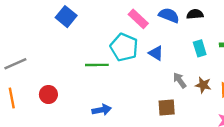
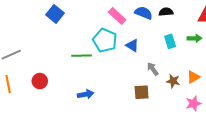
brown star: (203, 85) -> (173, 81), moved

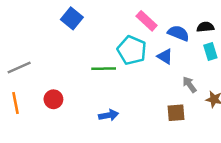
black semicircle: (166, 12) -> (205, 27), moved
blue semicircle: (144, 13) -> (178, 33), moved

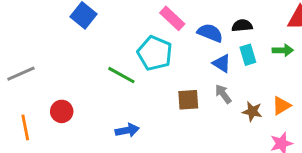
blue triangle: (165, 56) -> (222, 63), moved
green line: (104, 69) -> (121, 75), turned 30
orange line: (15, 103) -> (25, 127), moved
brown square: (176, 113) -> (188, 100), moved

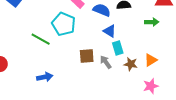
cyan rectangle: (248, 55) -> (118, 48), moved
gray arrow: (223, 94) -> (106, 62), moved

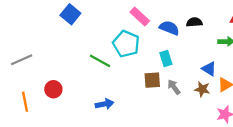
blue triangle: (110, 31) -> (209, 69), moved
cyan rectangle: (118, 48) -> (166, 59), moved

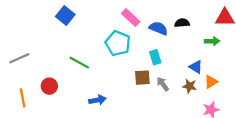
green line: (100, 61) -> (79, 63), moved

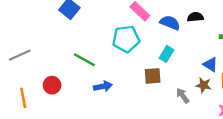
cyan pentagon: (118, 43) -> (126, 39), turned -30
cyan rectangle: (155, 57) -> (166, 54), turned 48
gray arrow: (163, 84) -> (183, 96), moved
blue arrow: (97, 100) -> (103, 86), moved

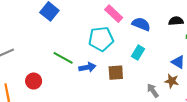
black semicircle: (195, 17) -> (176, 21), moved
brown square: (153, 76) -> (116, 73), moved
blue arrow: (103, 86) -> (87, 67), moved

